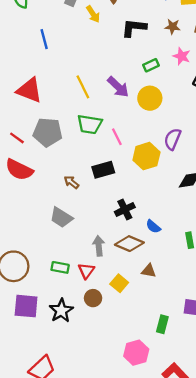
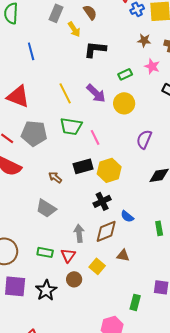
black L-shape: (134, 28) -> (95, 49), moved
yellow hexagon: (146, 156) -> (109, 170), moved
brown diamond: (129, 244) -> (106, 231), turned -45

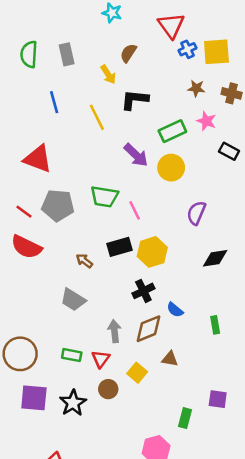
brown semicircle: (90, 12) -> (128, 53), turned -112
gray rectangle: (56, 13) -> (67, 54), moved, turned -36
green rectangle: (125, 74) -> (172, 131), size x1.5
yellow line: (65, 93) -> (97, 117), moved

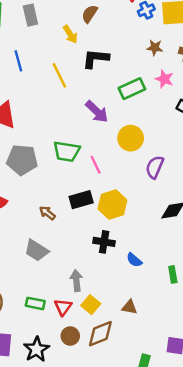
yellow circle: (171, 168) -> (131, 138), moved
black cross: (143, 291) -> (104, 242), turned 35
brown diamond: (148, 329) -> (100, 334), moved
yellow square: (137, 373) -> (91, 305), moved

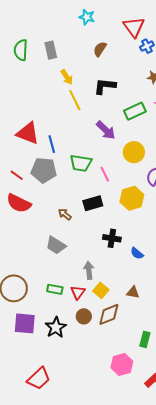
yellow arrow: (70, 34) -> (67, 77), moved
blue line: (18, 61) -> (52, 144), moved
yellow hexagon: (112, 204) -> (132, 198), moved

